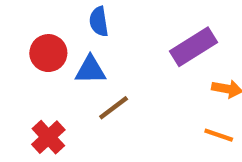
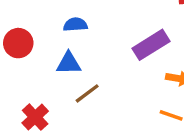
blue semicircle: (99, 22) -> (75, 25), turned 95
red circle: (48, 53) -> (18, 43), moved

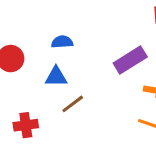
red cross: (35, 117) -> (26, 125), turned 35

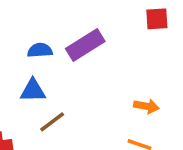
purple rectangle: (130, 60) -> (85, 45), moved

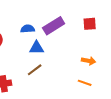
red square: (157, 19) -> (90, 24), moved
blue triangle: (33, 90) -> (37, 48), moved

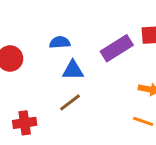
purple rectangle: (54, 26) -> (117, 48), moved

